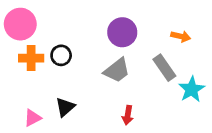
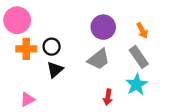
orange arrow: (181, 36) -> (142, 31), moved, turned 49
cyan star: (192, 89) -> (137, 84), moved
black triangle: (65, 107) -> (55, 70), moved

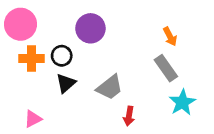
purple circle: (103, 27) -> (90, 28), moved
gray trapezoid: (99, 59) -> (110, 87), moved
cyan star: (137, 84) -> (182, 102), moved

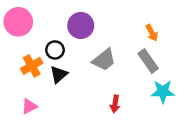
orange cross: (31, 59) -> (32, 66), moved, turned -30
gray trapezoid: (110, 87) -> (104, 60), moved
cyan star: (182, 102) -> (163, 92), turned 30

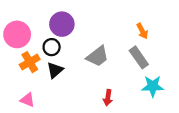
pink circle: (18, 22) -> (17, 34), moved
purple circle: (81, 25) -> (62, 24), moved
pink triangle: (29, 106) -> (27, 100), turned 49

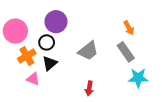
red arrow: (108, 98) -> (89, 88), moved
pink triangle: (27, 100) -> (33, 79), moved

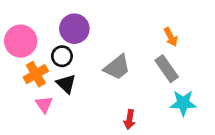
black triangle: (50, 63) -> (66, 84), turned -35
pink triangle: (33, 79) -> (44, 104), turned 32
red arrow: (89, 88) -> (129, 120), moved

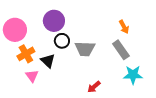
black circle: (62, 56) -> (62, 41), moved
gray trapezoid: (117, 67) -> (85, 49), turned 40
red arrow: (129, 120) -> (94, 87), turned 40

